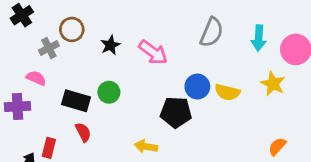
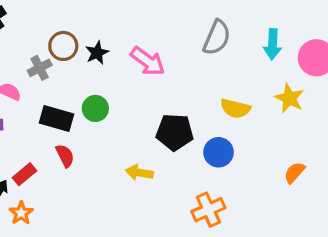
brown circle: (72, 29) -> (63, 46), moved
gray cross: (49, 48) -> (40, 68), moved
blue circle: (197, 87) -> (219, 152), moved
red rectangle: (49, 148) -> (24, 174), turned 36

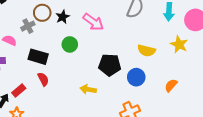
green circle: (95, 108) -> (70, 44), moved
orange semicircle: (294, 173) -> (171, 85), moved

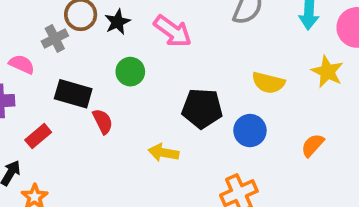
red semicircle: (43, 79) -> (103, 121), moved
red rectangle: (19, 90) -> (38, 136), moved

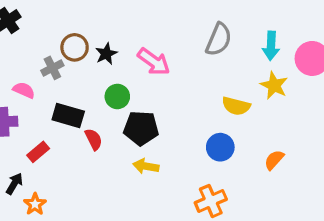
yellow star: (327, 72) -> (274, 85), moved
black pentagon: (202, 108) -> (141, 128), moved

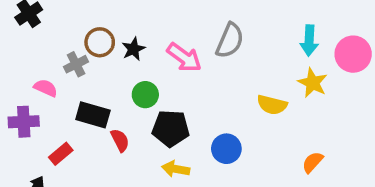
gray semicircle: (219, 39) -> (230, 41), moved
blue circle: (220, 147) -> (226, 149), moved

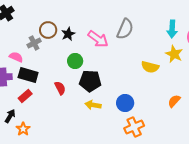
black rectangle: (93, 115) -> (28, 75), moved
blue circle: (226, 149) -> (125, 103), moved

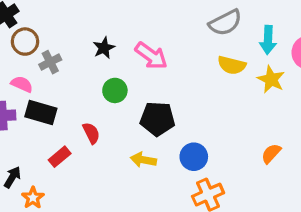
gray semicircle: (125, 29) -> (225, 23), moved, turned 40
brown circle: (48, 30) -> (25, 42), moved
yellow semicircle: (150, 67) -> (232, 65), moved
black pentagon: (90, 81) -> (158, 119), moved
red rectangle: (25, 96) -> (60, 157), moved

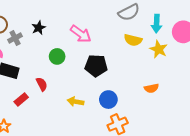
black star: (104, 48) -> (39, 28), moved
black pentagon: (158, 119) -> (96, 66), moved
orange semicircle: (271, 154) -> (151, 88), moved, turned -144

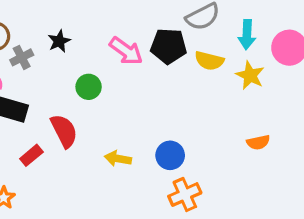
black pentagon: (96, 66) -> (168, 46), moved
red semicircle: (42, 84) -> (64, 131), size x1.5
orange semicircle: (151, 88) -> (258, 142), moved

